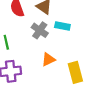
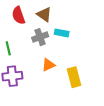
gray cross: (40, 30) -> (40, 37), turned 35

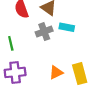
orange triangle: (48, 65) -> (56, 72), moved

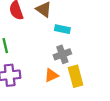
gray cross: (44, 32) -> (62, 54), moved

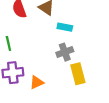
orange triangle: (51, 75) -> (37, 82), moved

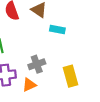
gray cross: (65, 52) -> (37, 64), moved

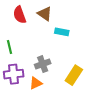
yellow rectangle: (70, 76) -> (74, 75), turned 48

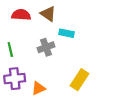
red semicircle: (20, 15) -> (21, 15), turned 114
gray cross: (43, 64) -> (46, 47), moved

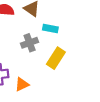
yellow rectangle: (79, 80) -> (56, 58), moved

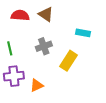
cyan rectangle: (50, 29) -> (83, 33), moved

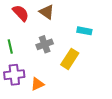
red semicircle: (20, 15) -> (21, 13), turned 42

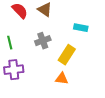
orange triangle: (37, 84) -> (62, 79), moved, turned 32

